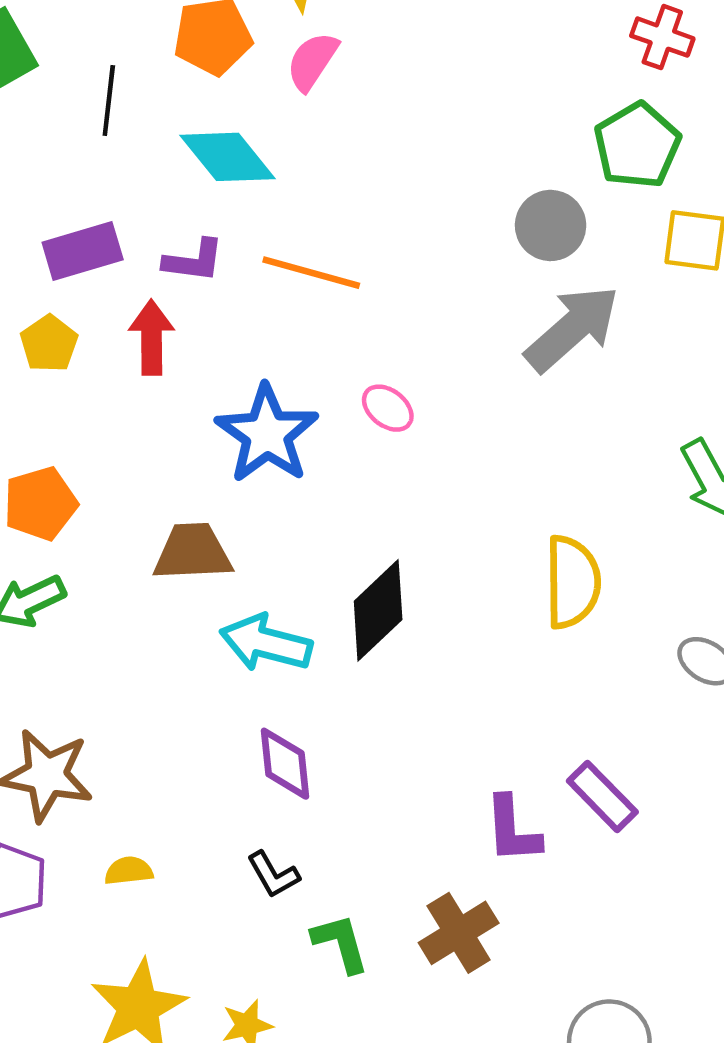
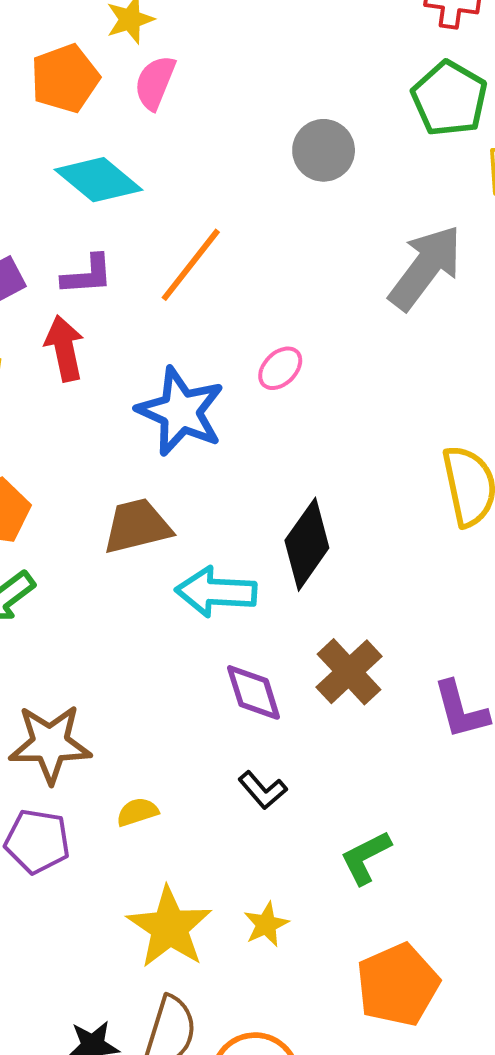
gray circle: (551, 225) -> (324, 150), moved
orange line: (311, 273) -> (191, 265), turned -56
pink ellipse: (388, 408) -> (280, 368), turned -72
brown cross: (459, 933) -> (349, 672), moved
green L-shape: (340, 943) -> (366, 857), moved, turned -90

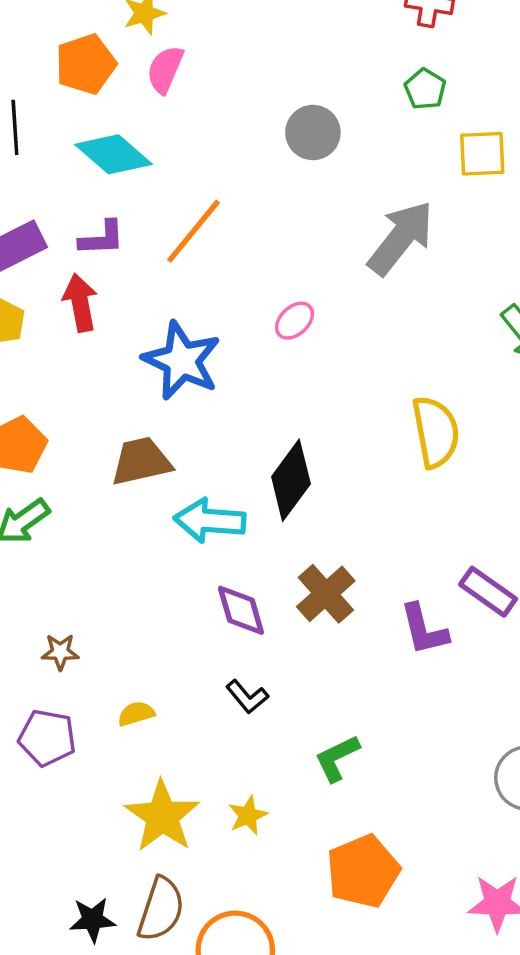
green pentagon: (449, 99) -> (425, 89), size x0.6
pink ellipse: (280, 368) -> (295, 321), moved
brown star: (50, 744) -> (60, 652), size x0.5

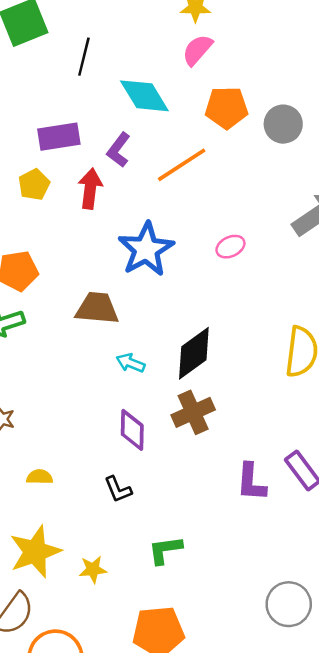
orange pentagon: (86, 64) -> (227, 108), moved
purple L-shape: (102, 238) -> (119, 150), turned 112
cyan arrow: (210, 521) -> (131, 363), size x0.6
brown cross: (326, 594) -> (193, 412), moved

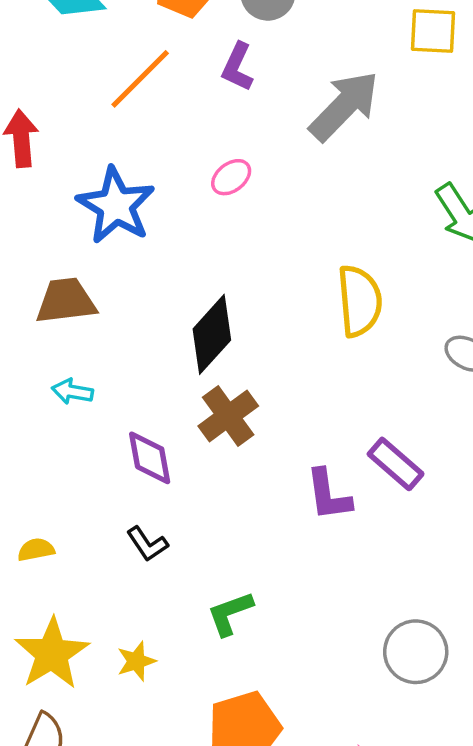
purple L-shape: (119, 150) -> (237, 67), moved
cyan arrow: (131, 363) -> (72, 392), moved

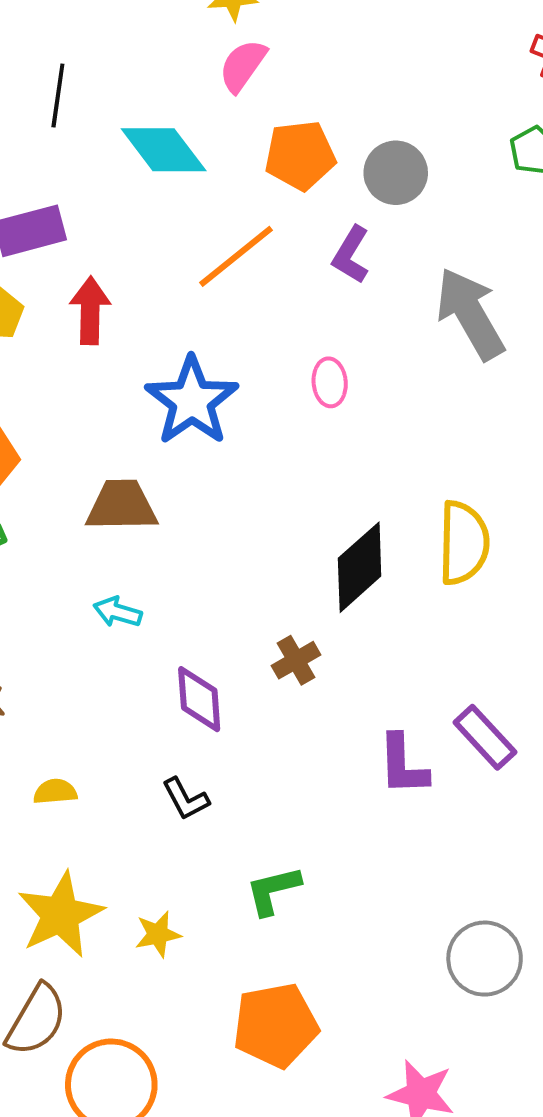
gray arrow: (344, 106) -> (470, 314), turned -80
pink ellipse: (231, 177) -> (330, 382), turned -63
black diamond: (212, 334) -> (360, 567), moved
brown cross: (228, 416) -> (296, 660), size x0.7

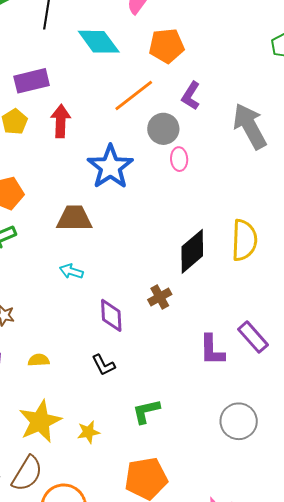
gray circle: (396, 173) -> (163, 129), moved
gray circle: (485, 959) -> (239, 421), moved

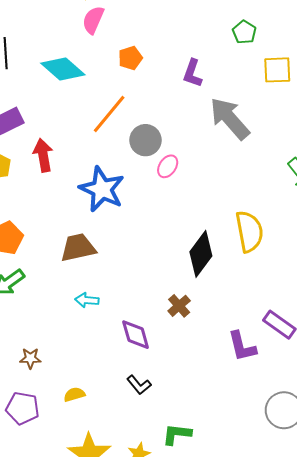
orange pentagon: (167, 46) -> (130, 58), size x0.7
purple L-shape: (191, 96) -> (192, 73), moved
pink ellipse: (179, 159) -> (168, 166), turned 50
green L-shape: (146, 411) -> (177, 434), moved, turned 32

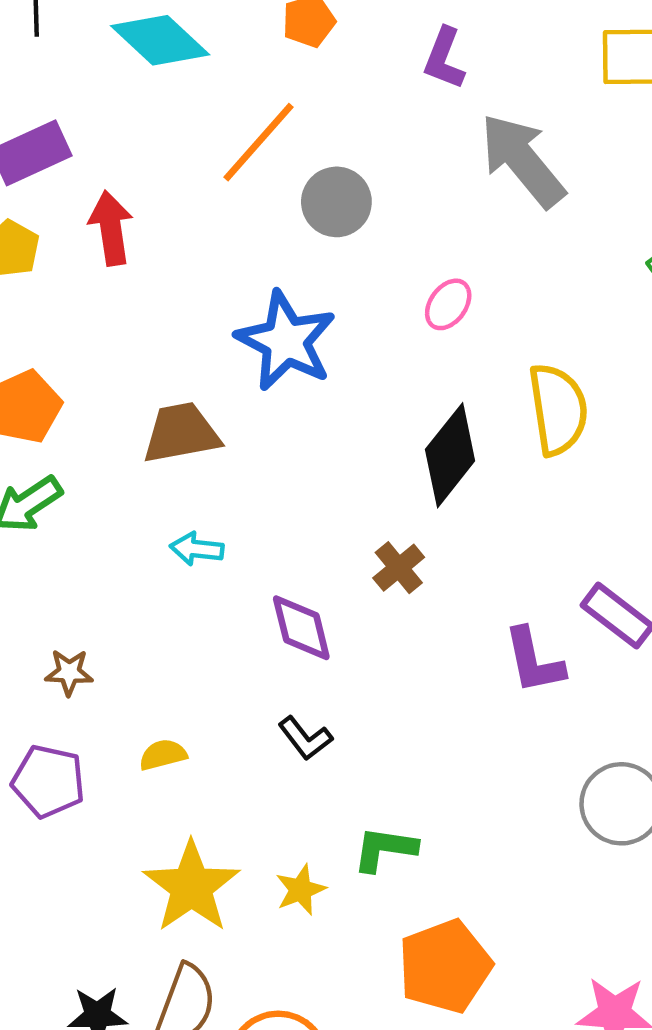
pink ellipse: (168, 166) -> (448, 304), moved
blue star: (102, 189) -> (286, 341), moved

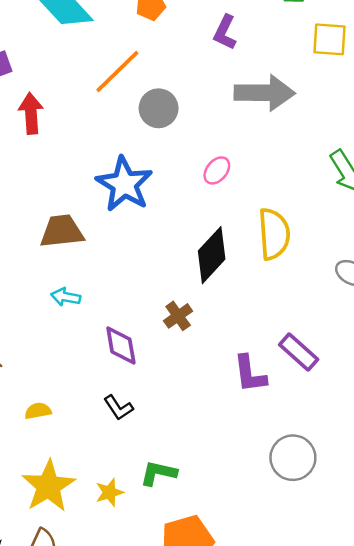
gray arrow: (523, 160) -> (265, 93), turned 126

